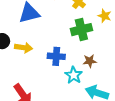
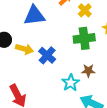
blue cross: (56, 56) -> (47, 55), moved, turned 30

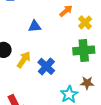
blue triangle: (34, 15) -> (35, 26), size x0.6
yellow arrow: (24, 49) -> (24, 60), turned -72

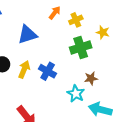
yellow cross: (85, 22) -> (76, 20), turned 32
blue triangle: (35, 26) -> (27, 35), size x1.5

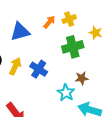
orange arrow: (55, 13) -> (49, 22), moved

